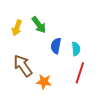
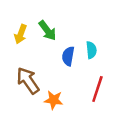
cyan semicircle: (76, 49) -> (91, 50), moved

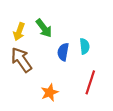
brown arrow: (28, 81) -> (21, 60), moved
orange star: (54, 100) -> (50, 93), turned -30

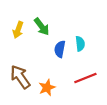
brown arrow: (21, 60) -> (20, 77), moved
red line: (90, 82) -> (85, 78), turned 50

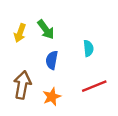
blue semicircle: (60, 49) -> (52, 60), moved
brown arrow: (20, 77) -> (22, 85), turned 45

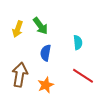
red line: (94, 86) -> (83, 76), turned 55

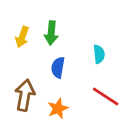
green arrow: (40, 26) -> (51, 33), turned 42

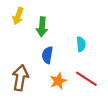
yellow arrow: (22, 37) -> (18, 16), moved
orange star: (58, 108) -> (58, 81), moved

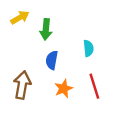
yellow arrow: (18, 16) -> (20, 18), turned -140
red line: (86, 79) -> (94, 86), turned 40

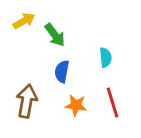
green arrow: (46, 29) -> (55, 35), turned -42
orange star: (64, 89) -> (76, 105), turned 30

